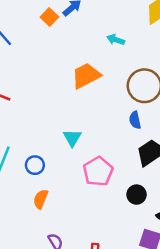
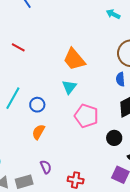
orange trapezoid: (86, 76) -> (74, 59), moved, turned -110
pink pentagon: (98, 171) -> (86, 116), turned -30

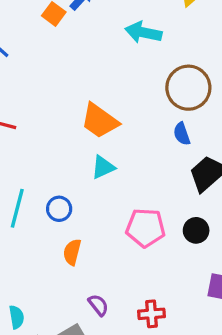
cyan arrow: (113, 14) -> (143, 32), size x1.5
cyan triangle: (69, 87) -> (103, 167), turned 42
pink pentagon: (86, 116) -> (146, 228), moved

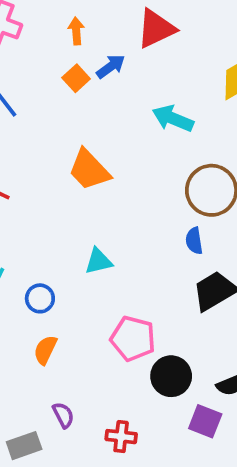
orange trapezoid: (100, 121) -> (89, 170), moved
black circle: (196, 230) -> (171, 376), moved, size x1.4

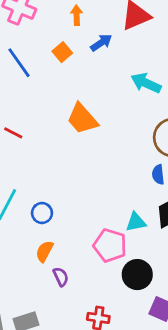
orange square: (76, 78) -> (62, 52), moved
cyan triangle: (98, 261) -> (136, 222), moved
purple semicircle: (63, 415) -> (61, 277), moved

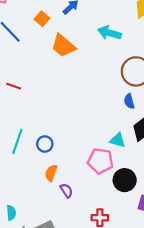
orange trapezoid: (82, 119) -> (63, 46), moved
cyan triangle: (136, 222) -> (118, 140), turned 35

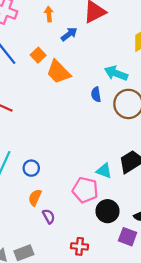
orange square: (42, 19) -> (38, 55), moved
cyan arrow: (109, 33) -> (116, 73), moved
blue semicircle: (129, 101) -> (96, 95), moved

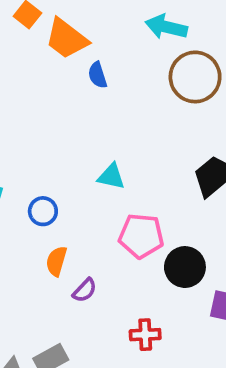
blue semicircle: (96, 95) -> (98, 75), moved
cyan triangle: (104, 171) -> (111, 176), moved
purple semicircle: (49, 216) -> (85, 290), turned 80

